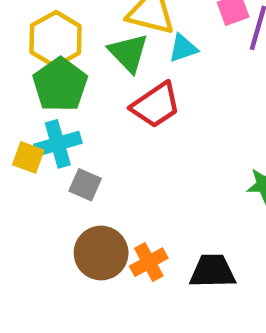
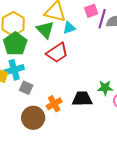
orange cross: (149, 262) -> (54, 104), moved
black trapezoid: (213, 271) -> (82, 99), moved

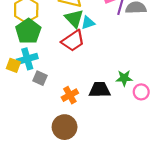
cyan triangle: (69, 28) -> (88, 23), moved
green triangle: (45, 30) -> (74, 18), moved
brown circle: (33, 118) -> (65, 127), moved

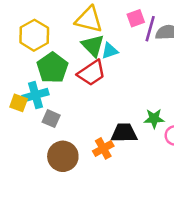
green pentagon: (28, 31) -> (52, 68), moved
orange cross: (70, 95) -> (103, 148), moved
brown circle: (65, 127) -> (63, 156), moved

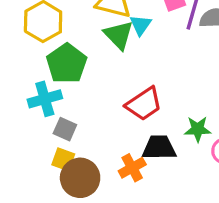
cyan triangle: (110, 51) -> (141, 25), moved, turned -36
red trapezoid: (92, 73) -> (144, 104), moved
yellow square: (19, 103) -> (63, 159), moved

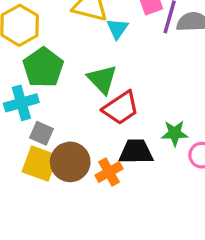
green triangle: (119, 35) -> (102, 79), moved
yellow square: (63, 159) -> (40, 164), size x1.5
brown circle: (80, 178) -> (70, 162), moved

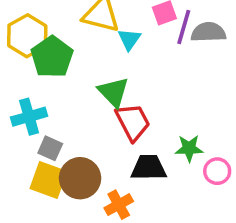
green pentagon: (43, 67) -> (52, 57), moved
red trapezoid: (121, 108) -> (133, 122), turned -84
orange cross: (109, 172) -> (119, 205), moved

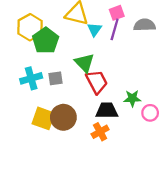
purple line: (184, 27) -> (115, 29), moved
gray square: (50, 148) -> (56, 78), moved, turned -32
orange cross: (119, 205) -> (100, 132), moved

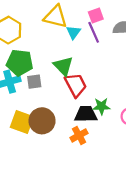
purple line: (115, 29) -> (94, 32), turned -40
green pentagon: (46, 41) -> (20, 63), moved, turned -30
green star: (132, 98) -> (101, 106), moved

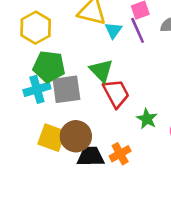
gray square: (34, 82) -> (66, 89), size x1.6
green star: (101, 106) -> (147, 119), turned 30
black trapezoid: (86, 114) -> (91, 156), moved

